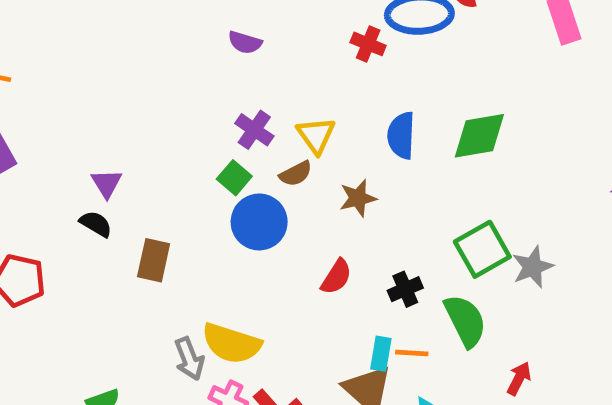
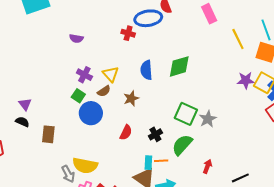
green square: (482, 249) -> (186, 114), turned -30
green semicircle: (465, 321) -> (182, 145), turned -105

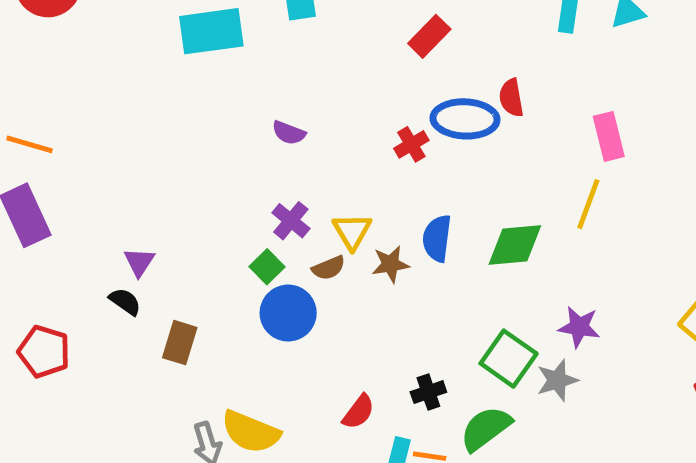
red cross: (128, 33) -> (411, 144), turned 32
yellow line: (238, 39) -> (588, 204), moved, turned 35
purple star: (246, 80) -> (579, 327), moved
brown star: (131, 98) -> (390, 264), moved
red semicircle: (126, 132) -> (359, 412), moved

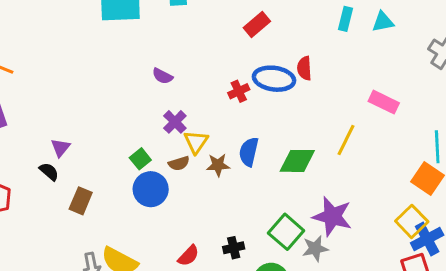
pink rectangle: (609, 136) -> (384, 102), moved, turned -56
purple cross: (291, 221) -> (175, 122), moved
purple star: (579, 327) -> (332, 216), size x1.5

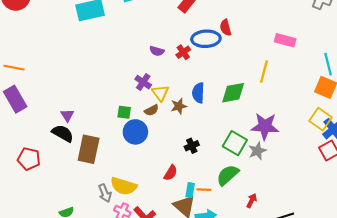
purple semicircle: (162, 76) -> (157, 51), moved
green square: (140, 159) -> (124, 112), turned -32
black semicircle: (49, 172) -> (63, 133), size x1.5
brown rectangle: (81, 201) -> (89, 149), size x1.5
black cross: (234, 248) -> (192, 146), moved

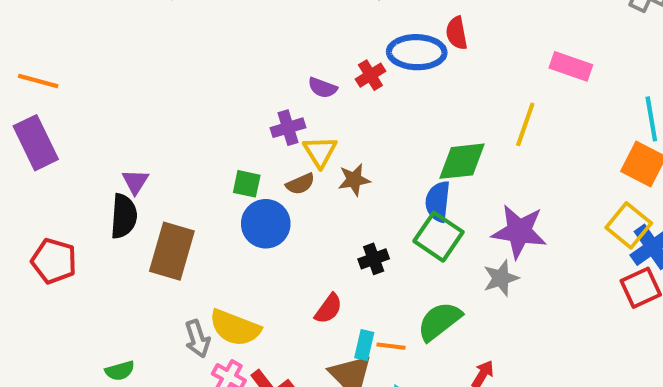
purple semicircle: (157, 51) -> (323, 88), moved
purple cross: (143, 82) -> (288, 128), turned 35
blue semicircle: (198, 93) -> (438, 201), moved
black semicircle: (63, 133) -> (124, 216), turned 60
green square: (235, 143) -> (439, 237), moved

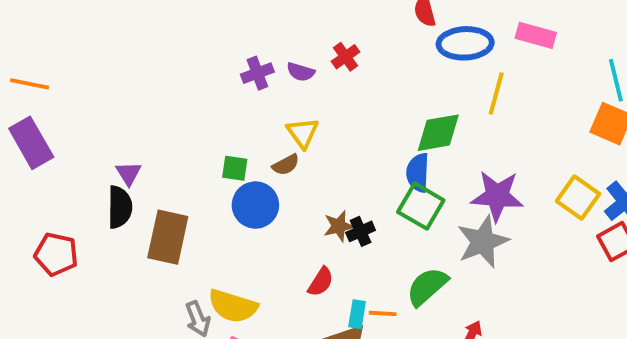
blue ellipse: (417, 52) -> (465, 43), moved
purple cross: (288, 128) -> (257, 73), moved
brown star: (354, 180) -> (339, 226), moved
yellow square: (629, 225) -> (578, 197), moved
gray star: (501, 278) -> (483, 242), size x1.5

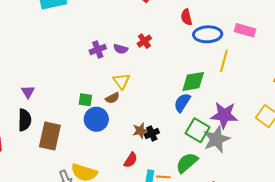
purple triangle: (129, 173) -> (28, 92), moved
blue semicircle: (418, 173) -> (182, 103), turned 30
green square: (421, 206) -> (197, 130), moved

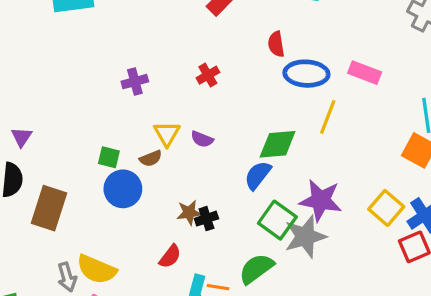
purple semicircle: (121, 49) -> (202, 139), moved

